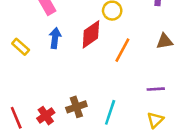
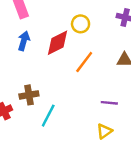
brown cross: (76, 107) -> (29, 95), moved
cyan line: (110, 112) -> (48, 116), moved

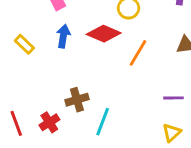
red diamond: (58, 43) -> (104, 34), turned 56

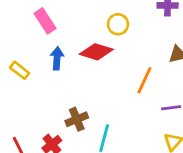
orange line: (138, 53) -> (144, 80), moved

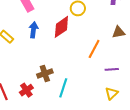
red diamond: (96, 52) -> (61, 27), turned -55

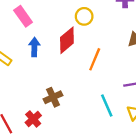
orange line: (94, 49) -> (95, 59), moved
cyan line: (63, 88) -> (107, 106), moved, turned -36

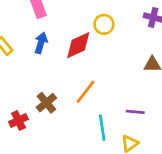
orange line: (95, 59) -> (85, 92), moved
brown cross: (53, 97) -> (46, 103), turned -30

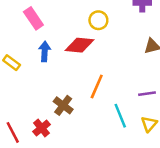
red diamond: (78, 45) -> (80, 45), turned 44

